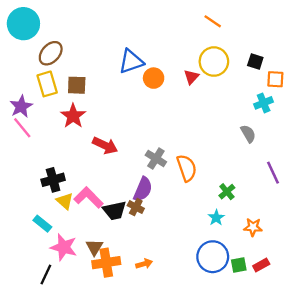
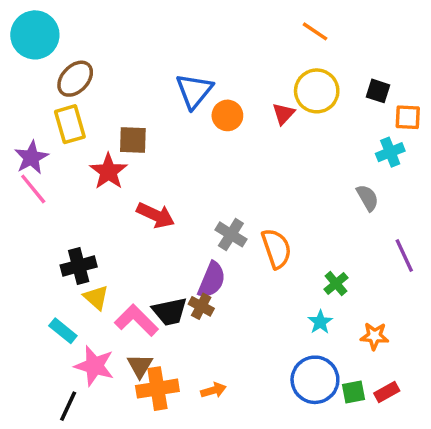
blue triangle: (131, 62) -> (194, 91), turned -32
brown square: (77, 85) -> (133, 140), moved
pink L-shape: (89, 198) -> (136, 320), moved

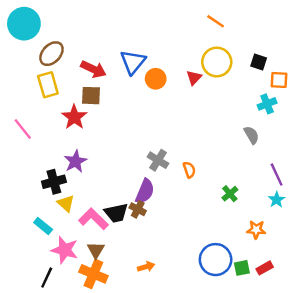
purple star: (31, 157) -> (75, 161), moved
red arrow: (156, 215) -> (93, 69), moved
orange semicircle: (276, 248) -> (189, 170), size x0.6
cyan star: (320, 322) -> (277, 200), moved
orange cross: (157, 389) -> (93, 274), moved, turned 32

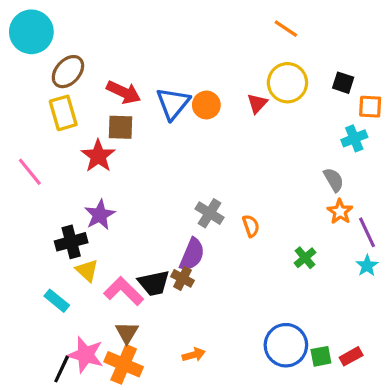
blue triangle: (133, 62) -> (173, 103), moved
orange star: (256, 230) -> (340, 212), moved, turned 30
pink star: (65, 250) -> (85, 355), moved

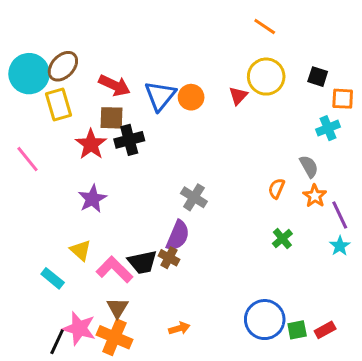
cyan circle: (31, 32) -> (29, 74), moved
orange semicircle: (251, 226) -> (276, 188), moved, turned -138
black cross: (71, 242) -> (129, 140), moved

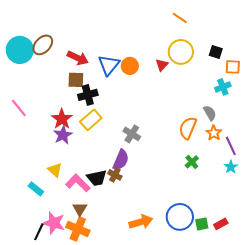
yellow rectangle: (59, 105) -> (91, 120), moved, turned 65
red star: (91, 144) -> (62, 119), moved
orange semicircle: (276, 188) -> (188, 128), size x1.6
orange arrow: (179, 328) -> (141, 222), moved, size x1.6

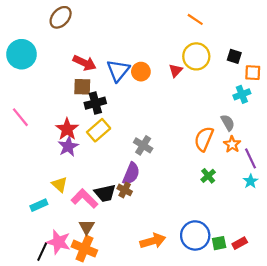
brown ellipse: (43, 45) -> (61, 17), moved
cyan rectangle: (36, 189) -> (39, 205), turned -63

